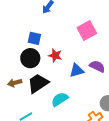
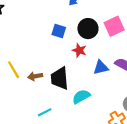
black circle: (30, 58) -> (88, 29), moved
black trapezoid: (38, 83) -> (60, 78), turned -65

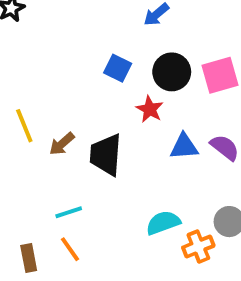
brown arrow: (35, 76) -> (62, 144), turned -40
cyan semicircle: (81, 97) -> (163, 223), moved

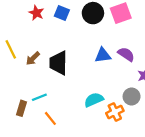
red star: (150, 109) -> (36, 13), moved
orange line: (70, 249) -> (50, 118), moved
brown rectangle: (29, 258) -> (22, 108), moved, turned 32

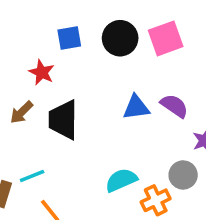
red star: (36, 13) -> (42, 72), moved
blue square: (62, 13) -> (69, 38), turned -32

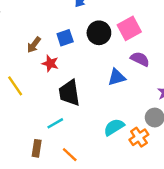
purple semicircle: (174, 106) -> (140, 59), moved
brown arrow: (21, 112) -> (34, 45), moved
cyan line: (32, 176) -> (55, 123), moved

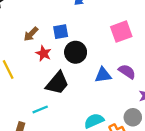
black circle: (99, 33) -> (76, 52), moved
purple semicircle: (140, 59) -> (127, 72), moved
black trapezoid: (69, 93) -> (57, 83), turned -140

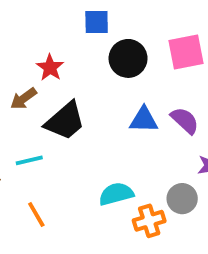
blue square: (61, 32) -> (97, 22), moved
brown arrow: (31, 34) -> (23, 99), moved
black circle: (76, 52) -> (128, 58), moved

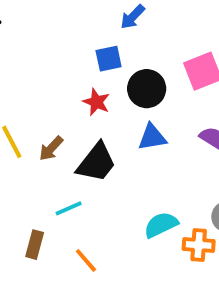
red star: (50, 68) -> (96, 102), moved
blue triangle: (144, 120) -> (152, 137), moved
orange cross: (149, 221) -> (199, 245), turned 32

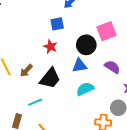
black circle: (147, 89) -> (86, 45), moved
cyan semicircle: (161, 225) -> (85, 89), moved

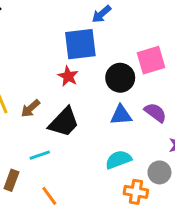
blue square: (57, 24) -> (80, 44), size x1.6
blue triangle: (79, 65) -> (121, 115), moved
cyan semicircle: (85, 89) -> (118, 160), moved

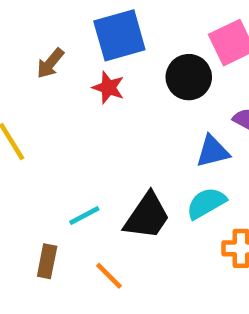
brown arrow: (30, 108) -> (50, 63), moved
blue triangle: (121, 115) -> (213, 151), moved
black trapezoid: (64, 122) -> (147, 216), moved

